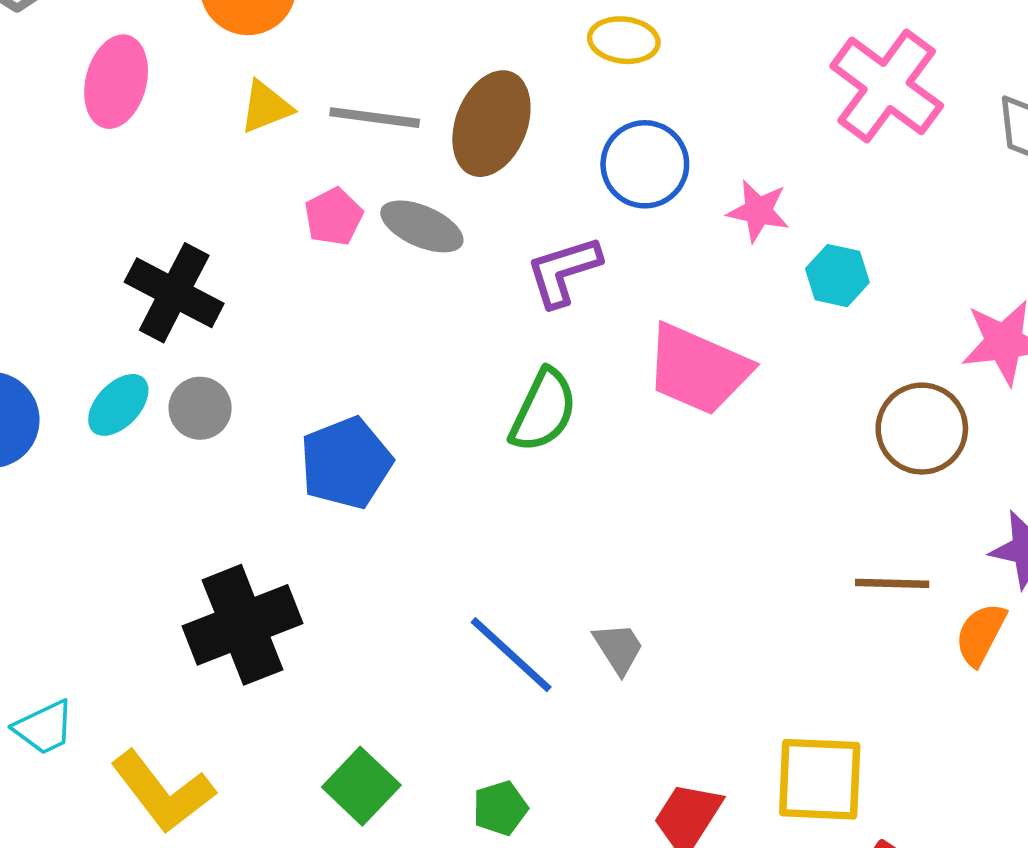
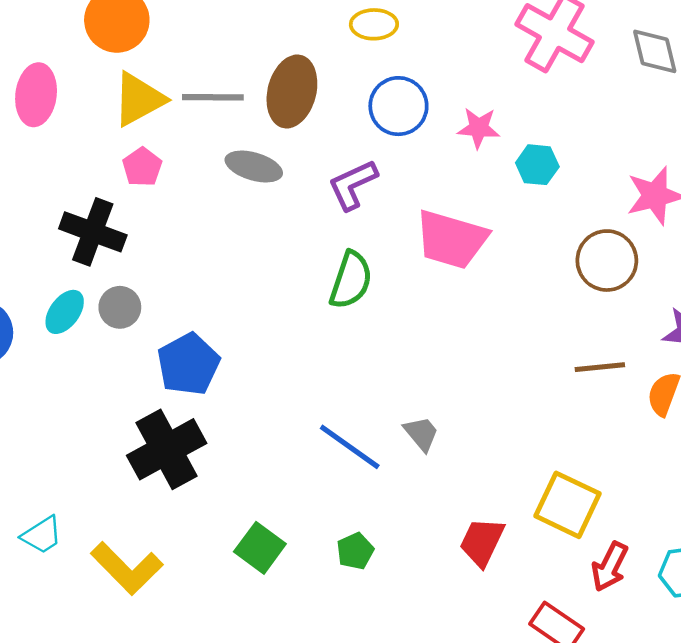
yellow triangle: (266, 107) -> (139, 99), size x1.5
pink pentagon: (334, 217) -> (142, 167), moved
blue pentagon: (346, 463) -> (188, 364), moved
yellow square: (820, 779) -> (568, 505), turned 30

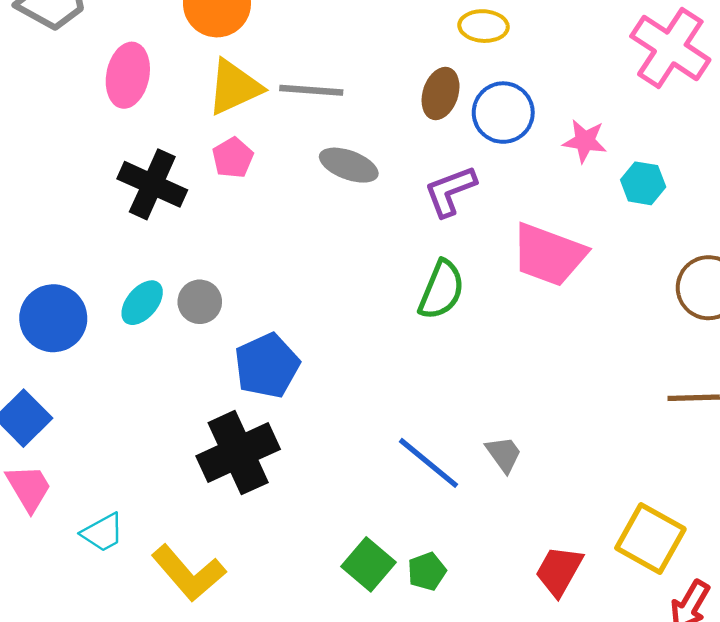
brown ellipse: (292, 92) -> (441, 93), moved, size x0.7
black cross: (93, 232) -> (152, 184), moved
green square: (260, 548) -> (368, 564), moved

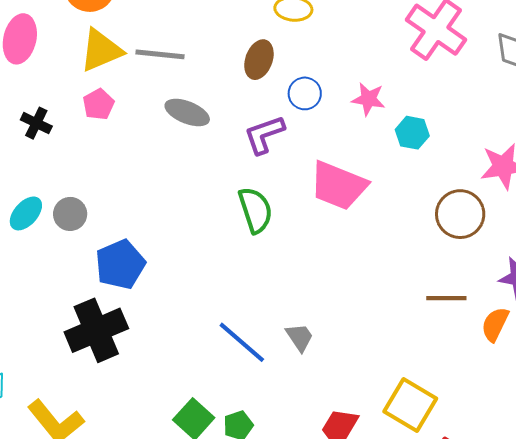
blue circle: (503, 113) -> (305, 93), moved, size x0.7
black cross: (152, 184) -> (36, 123), size x0.6
green semicircle: (441, 290) -> (255, 210), turned -42

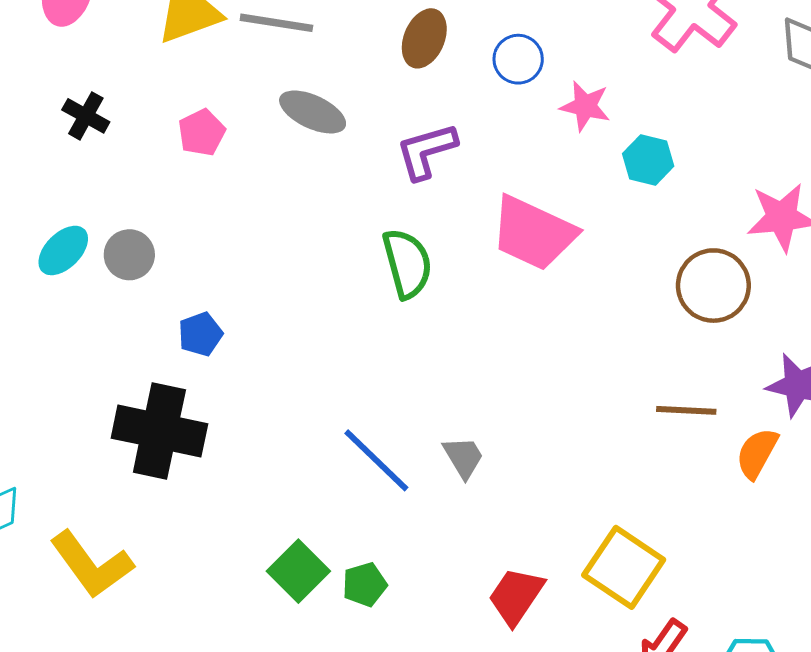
blue circle: (305, 93) -> (518, 59), moved
pink pentagon: (99, 104) -> (202, 133), moved
blue pentagon: (120, 264) -> (200, 334), size x0.6
black cross: (96, 330) -> (159, 431), turned 32

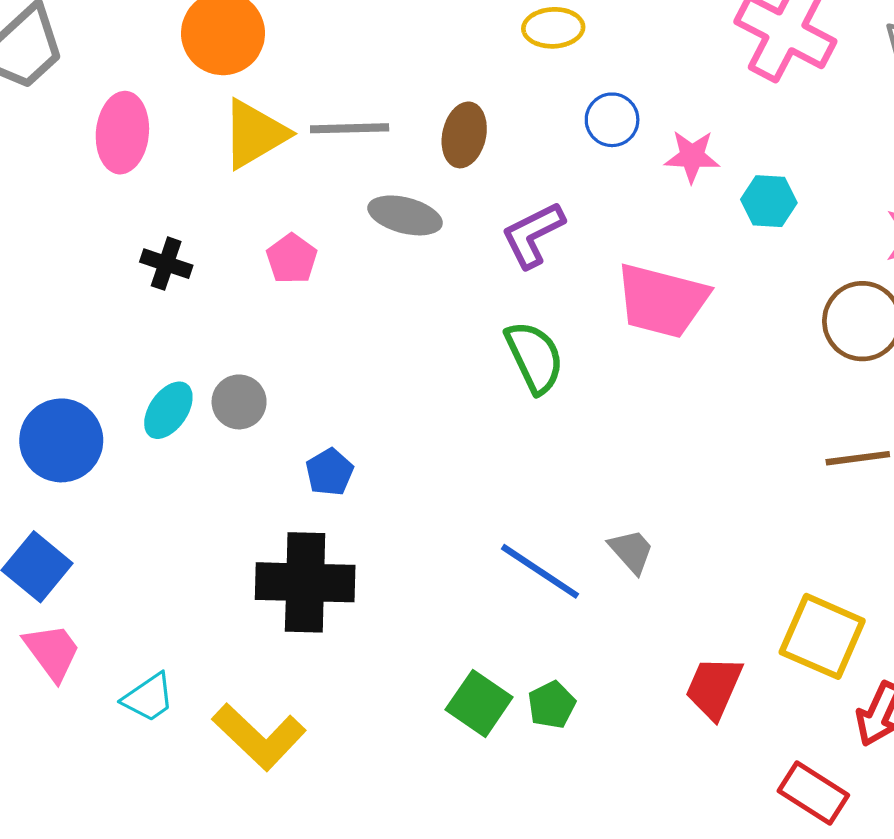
brown ellipse: (424, 38) -> (464, 135), moved

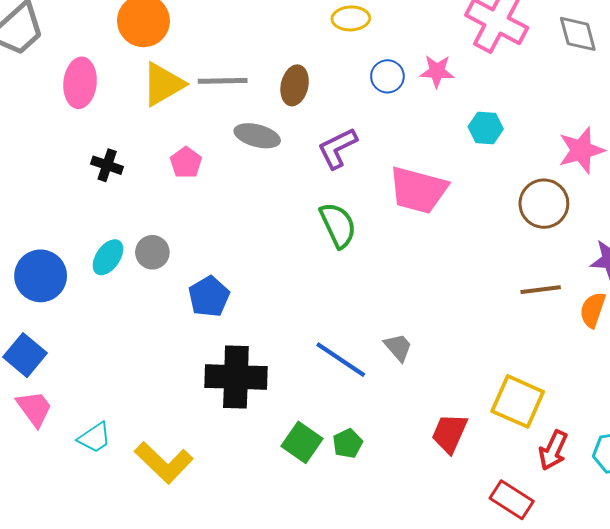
pink star: (692, 156) -> (437, 71), moved
blue pentagon: (330, 472) -> (209, 297), size x1.4
black cross: (305, 582) -> (236, 377), moved

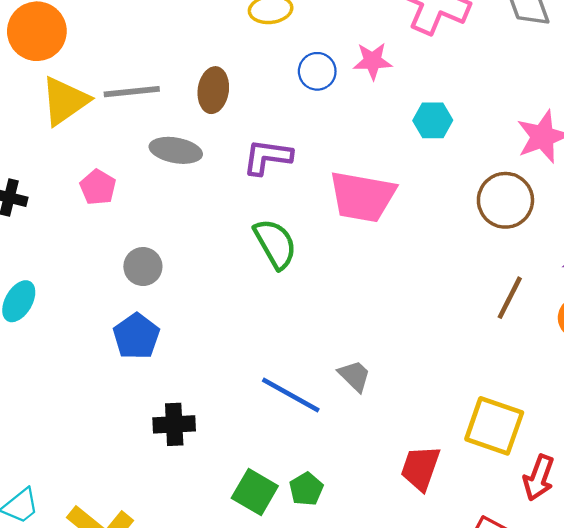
purple L-shape: (337, 148) -> (267, 157), turned 39
gray circle: (152, 252) -> (143, 267), moved
brown line: (541, 290) -> (510, 298), turned -51
black cross: (236, 377) -> (174, 424), size x0.6

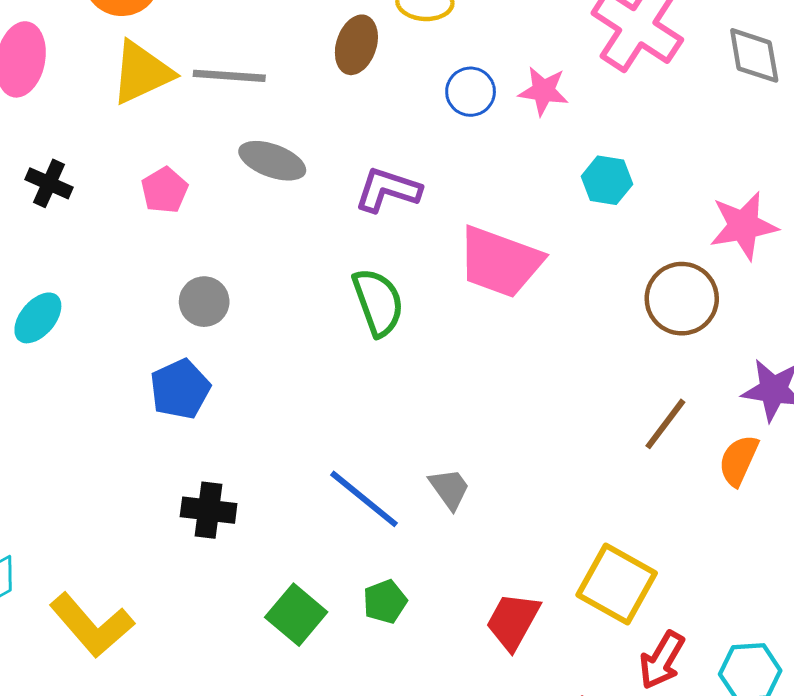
brown ellipse: (213, 90) -> (356, 45), moved
green pentagon: (306, 489) -> (385, 602), moved

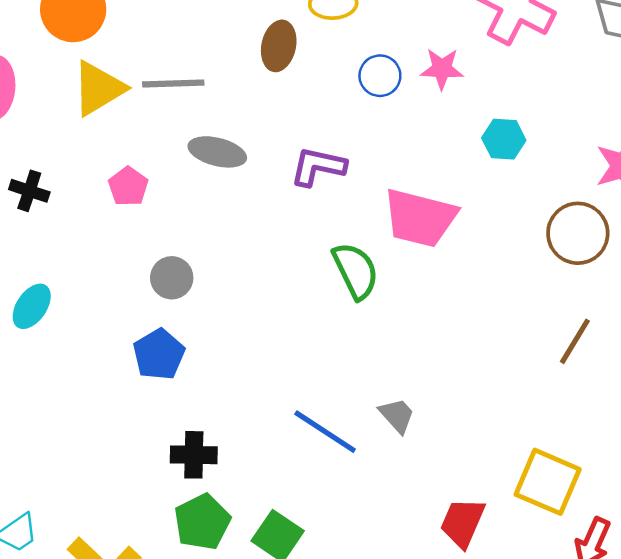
green semicircle: (378, 302) -> (356, 271), moved
green pentagon: (385, 602) -> (202, 522), moved, size x1.5

